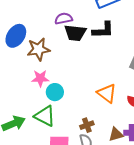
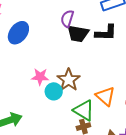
purple semicircle: (64, 19) -> (67, 19), turned -66
brown star: (38, 49) -> (69, 80), moved, turned -30
green triangle: (45, 116) -> (84, 110), moved

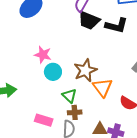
brown star: (69, 80) -> (85, 70), moved
green triangle: (84, 110) -> (69, 96), moved, size x0.7

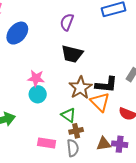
black trapezoid: (89, 20) -> (72, 54), moved
black L-shape: (116, 26) -> (106, 85), moved
cyan circle: (53, 72) -> (38, 94), moved

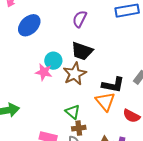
brown star: (80, 88) -> (75, 74), moved
cyan circle: (38, 94) -> (53, 61), moved

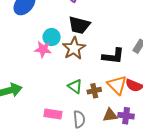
orange triangle: (105, 101) -> (117, 85), moved
brown cross: (79, 128) -> (94, 91), moved

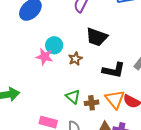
black trapezoid: (79, 25) -> (97, 37), moved
brown star: (74, 48) -> (75, 59), size x0.6

